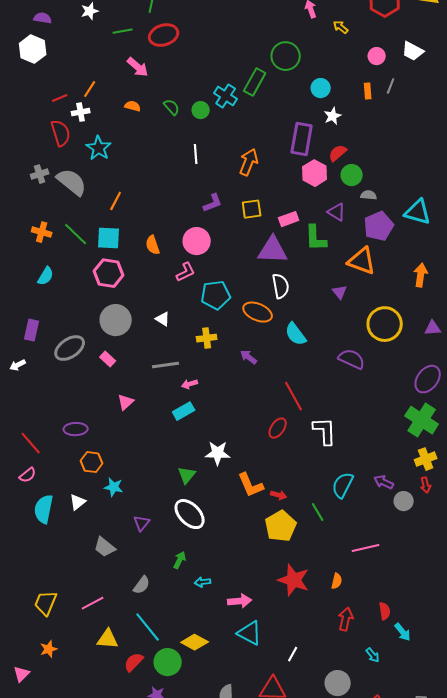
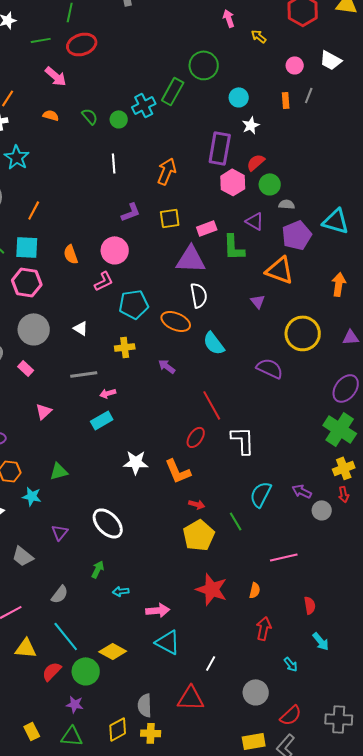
cyan cross: (226, 96) -> (144, 105), turned 30
green triangle: (187, 475) -> (59, 471), moved, turned 36
orange L-shape: (251, 485) -> (178, 471), moved
red semicircle: (385, 611) -> (310, 605), moved

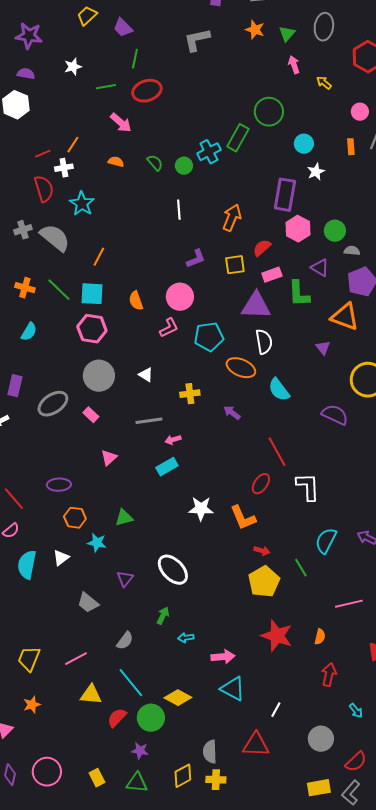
red semicircle: (256, 162) -> (262, 248), moved
cyan pentagon: (134, 304) -> (209, 337), moved

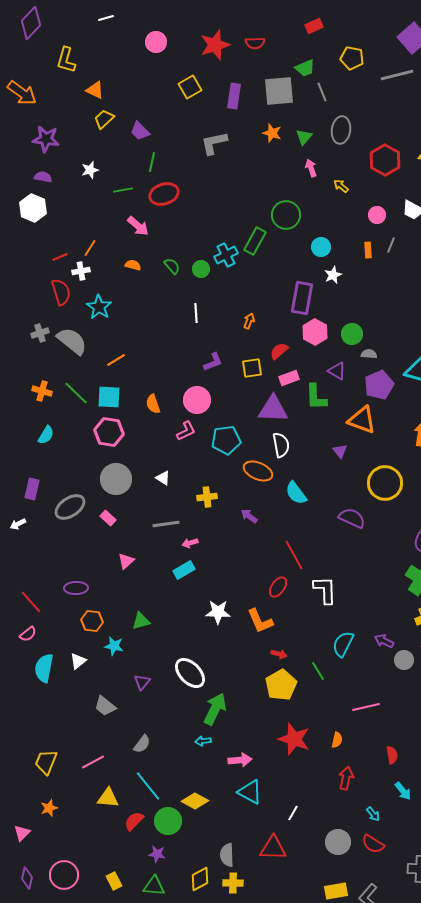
orange arrow: (232, 218) -> (249, 321), size x0.6
orange line: (99, 257) -> (116, 360), turned 30
green arrow: (163, 616) -> (215, 709), moved, size x1.8
red semicircle: (356, 762) -> (373, 844), moved, turned 75

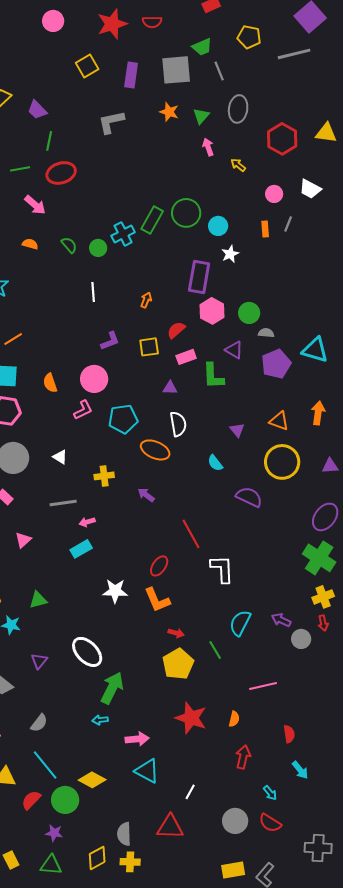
green circle: (286, 215) -> (186, 213), moved
purple triangle: (273, 409) -> (170, 388), size x0.5
orange triangle: (362, 420) -> (279, 421), moved, size x0.7
cyan semicircle: (296, 493) -> (215, 463), moved, size x0.7
red ellipse: (278, 587) -> (159, 566), moved

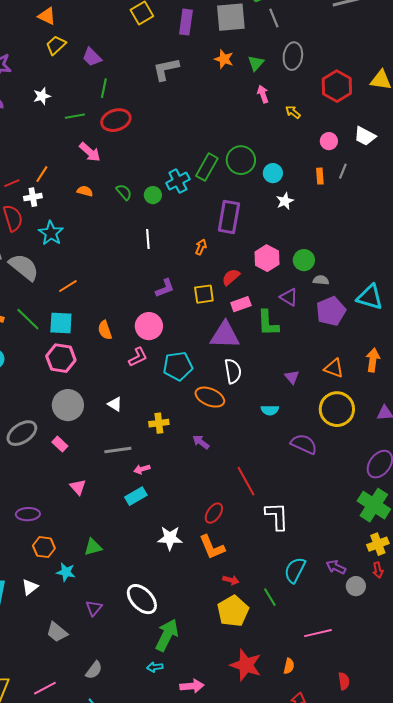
purple rectangle: (199, 277) -> (229, 217), moved
purple triangle: (170, 388) -> (225, 335), size x2.0
cyan semicircle: (215, 463) -> (270, 410), turned -54
pink triangle: (23, 540) -> (78, 487), turned -30

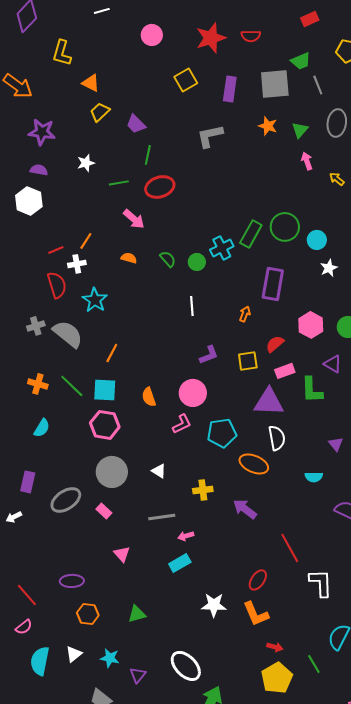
orange line: (68, 286) -> (112, 353), turned -30
purple arrow: (201, 442) -> (245, 509), size x1.4
cyan star: (66, 572) -> (110, 658), moved

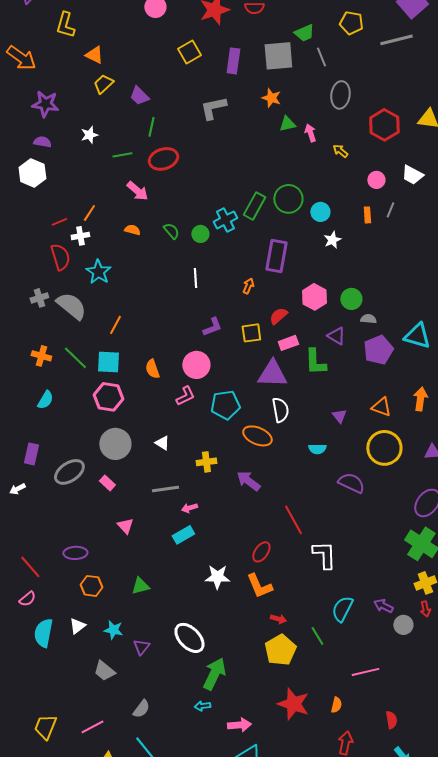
green triangle: (300, 130) -> (287, 124), moved, turned 36

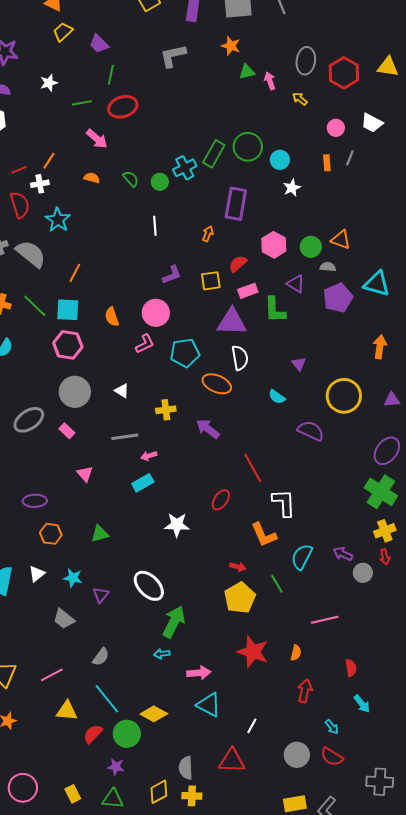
gray ellipse: (340, 95) -> (306, 61), moved
orange triangle: (381, 407) -> (341, 240), moved
cyan semicircle: (317, 449) -> (277, 397), turned 36
orange L-shape: (259, 586) -> (264, 535), moved

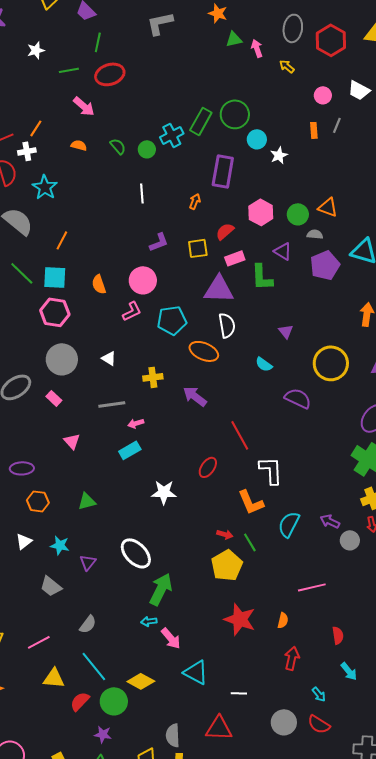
cyan circle: (280, 160) -> (257, 139), moved
green line: (277, 584) -> (250, 542), moved
pink arrow: (199, 673) -> (171, 638), moved, turned 55
white line: (252, 726) -> (239, 693), turned 63

